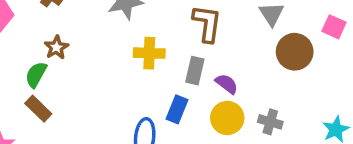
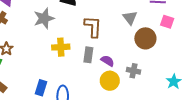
blue rectangle: (177, 109) -> (41, 88), moved
gray cross: (270, 122) -> (133, 71), moved

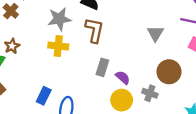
brown L-shape: (93, 27) -> (94, 30), moved
brown circle: (145, 38) -> (169, 72), moved
yellow cross: (61, 47) -> (58, 46), moved

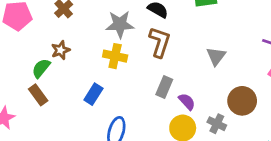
gray triangle: (155, 33) -> (216, 56), moved
blue rectangle: (44, 96) -> (93, 94), moved

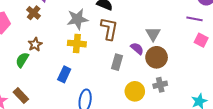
brown rectangle: (38, 95) -> (21, 96), moved
brown circle: (242, 101) -> (157, 57), moved
purple semicircle: (187, 102) -> (137, 49), moved
gray cross: (217, 124) -> (160, 85), turned -32

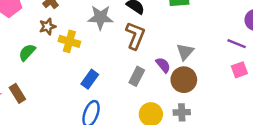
pink square: (201, 40) -> (239, 70), turned 32
brown star: (35, 44) -> (48, 27), moved
yellow cross: (77, 44) -> (69, 41), moved
blue rectangle: (64, 74) -> (90, 79), moved

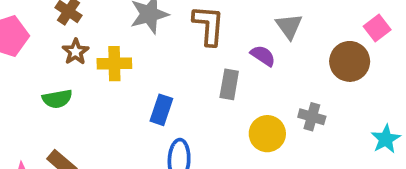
green semicircle: (27, 52) -> (57, 99), turned -126
brown circle: (184, 80) -> (350, 61), moved
gray cross: (182, 112) -> (312, 117), turned 35

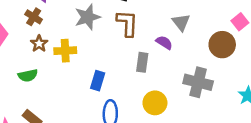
gray cross: (312, 117) -> (198, 82), size x1.6
yellow circle: (267, 134) -> (155, 103), moved

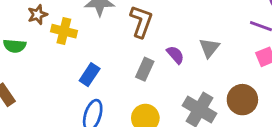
gray triangle: (181, 22) -> (209, 48), moved
brown circle: (222, 45) -> (242, 100), moved

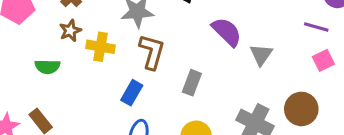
brown L-shape: (141, 21) -> (152, 52), moved
purple semicircle: (175, 55) -> (227, 32), moved, size x1.5

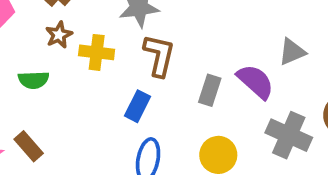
purple semicircle: (227, 32) -> (255, 81), moved
gray triangle: (261, 55) -> (292, 52), turned 35

